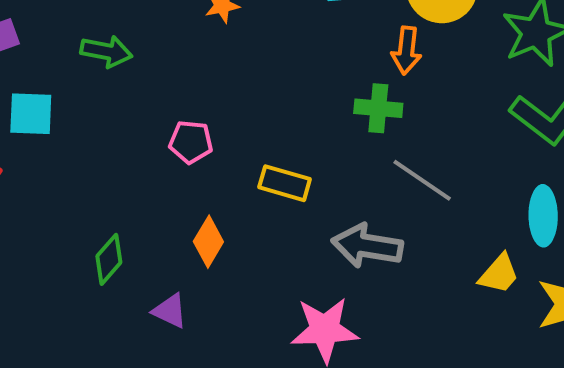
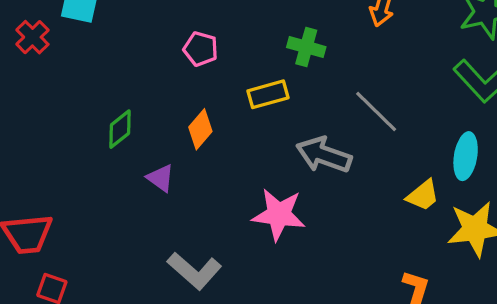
green cross: (378, 108) -> (306, 47), moved
yellow rectangle: (285, 183) -> (268, 94), turned -42

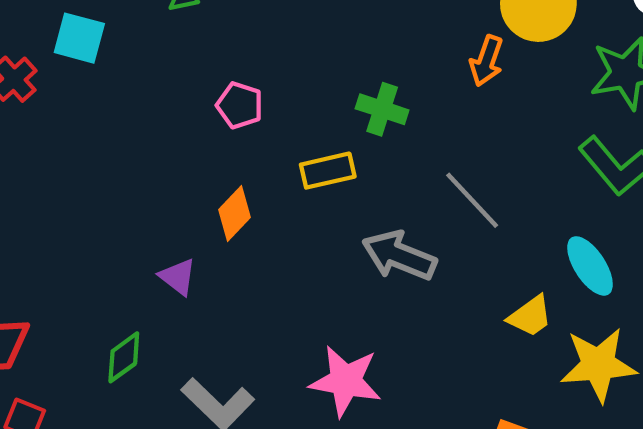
green diamond: (120, 129) -> (124, 357), moved
cyan ellipse: (466, 156) -> (590, 266), turned -45
pink star: (279, 214) -> (346, 381), moved

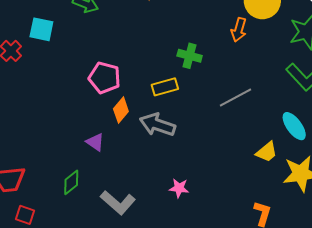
pink pentagon: (240, 105) -> (105, 78), moved, size x1.4
gray line: (472, 200) -> (235, 97), turned -72
gray arrow: (399, 256) -> (157, 125), moved
pink star: (346, 381) -> (179, 188), size x0.6

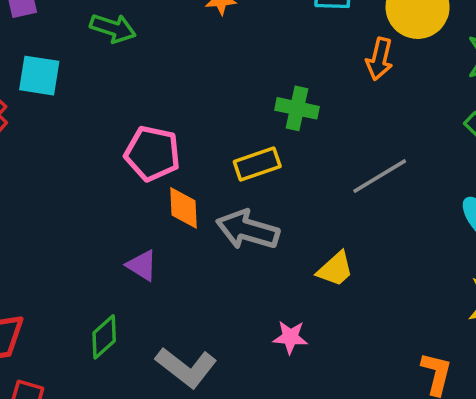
orange diamond: (121, 110) -> (183, 208), turned -40
yellow trapezoid: (267, 152) -> (335, 269), moved

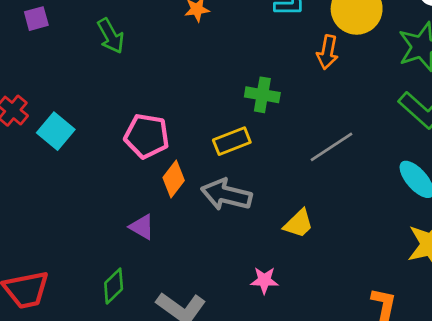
green arrow: (113, 28) -> (111, 36), turned 45
cyan square: (39, 76) -> (56, 131), moved, turned 33
orange diamond: (183, 208) -> (174, 179), turned 42

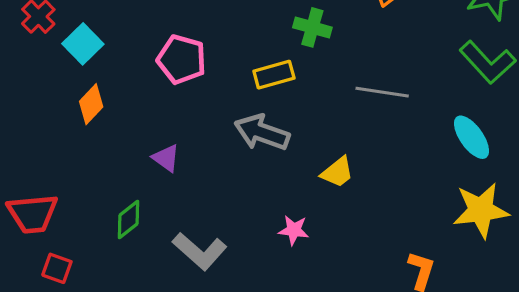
gray line: (331, 147) -> (382, 92), turned 36
orange diamond: (174, 179) -> (91, 104), moved

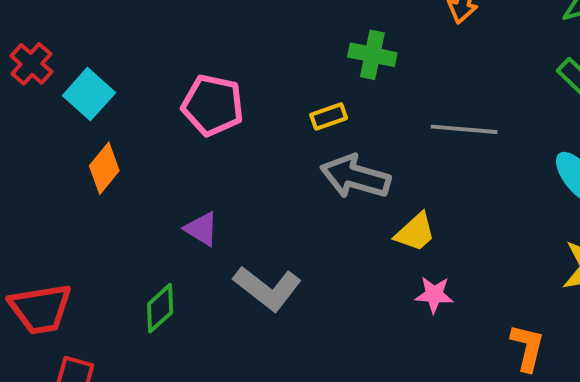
yellow rectangle: (274, 75) -> (329, 116), size x0.7
gray arrow: (262, 132) -> (355, 177), moved
pink star: (294, 230) -> (434, 295), moved
gray L-shape: (200, 251) -> (267, 288), moved

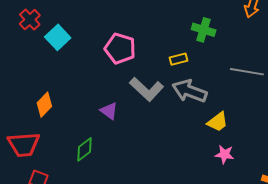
orange diamond: (104, 168) -> (44, 105), moved
gray L-shape: (267, 288) -> (147, 89), moved

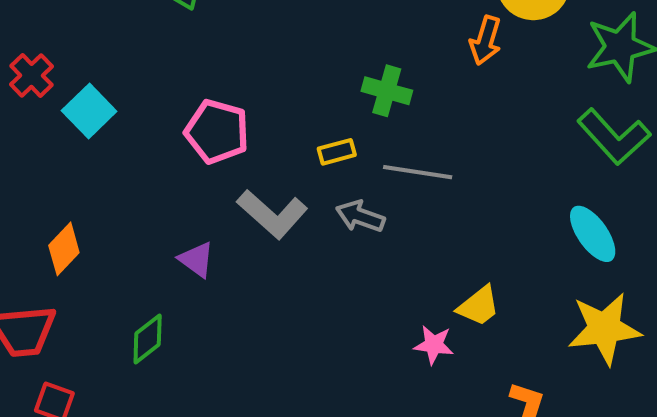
gray line: (247, 72) -> (418, 172), moved
gray arrow: (190, 91) -> (360, 216), size x0.7
yellow trapezoid: (218, 122) -> (479, 306), moved

